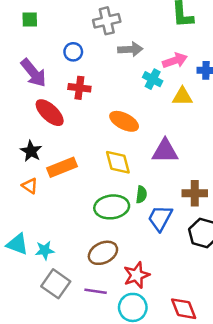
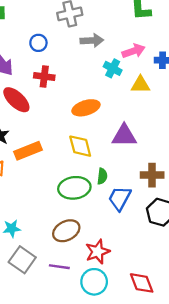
orange ellipse: (124, 121) -> (86, 108), turned -44

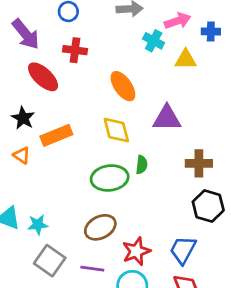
orange ellipse: (86, 108) -> (123, 86), turned 72
blue trapezoid: (120, 198) -> (183, 250), moved

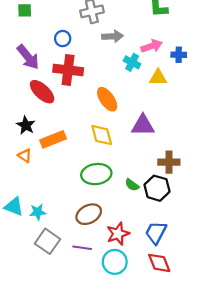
red cross: (75, 50) -> (68, 70), size x1.5
green semicircle: (142, 165) -> (132, 185), moved, turned 120
black hexagon: (208, 206) -> (157, 188), moved

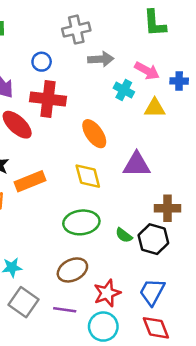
pink arrow: (152, 46) -> (147, 71), turned 48

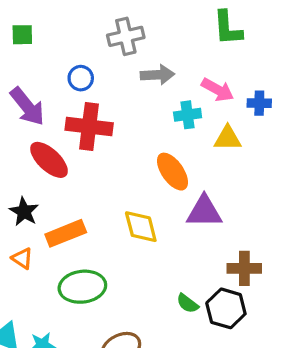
cyan cross: (124, 90) -> (188, 115), turned -36
orange ellipse: (94, 134) -> (173, 172), moved
green ellipse: (81, 222) -> (82, 287), moved

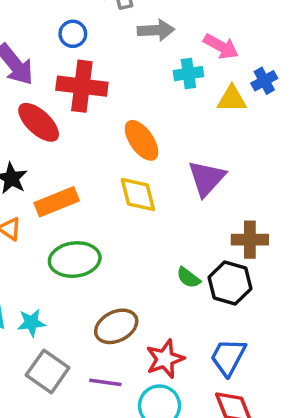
blue cross: (259, 103) -> (264, 81), moved, turned -30
orange ellipse: (173, 172) -> (141, 140), moved
purple triangle: (204, 212) -> (206, 178), turned -48

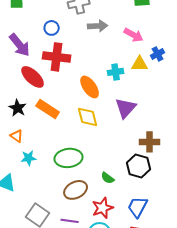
cyan cross: (188, 74) -> (116, 72), moved
orange rectangle: (57, 202) -> (48, 109), moved, turned 55
green ellipse: (75, 260) -> (69, 158), moved
green semicircle: (188, 278) -> (108, 178), moved
cyan star: (31, 323) -> (29, 158), moved

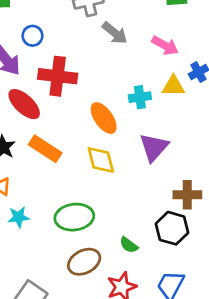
gray arrow: (98, 26) -> (115, 33), turned 42
blue circle: (52, 28) -> (33, 36), moved

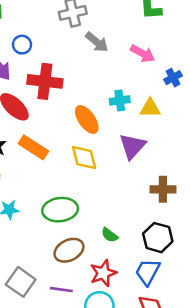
yellow triangle: (173, 86) -> (150, 108), moved
black hexagon: (172, 228) -> (158, 238), moved

